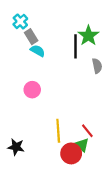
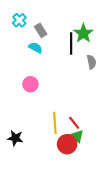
gray rectangle: (31, 37) -> (41, 30), moved
red line: (87, 131) -> (74, 123), moved

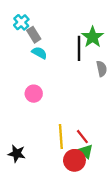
gray rectangle: (41, 30) -> (34, 35), moved

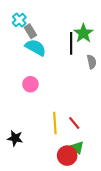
cyan semicircle: (39, 53) -> (36, 48), size x1.5
green triangle: (86, 151) -> (77, 147), moved
red circle: (74, 160) -> (67, 156), moved

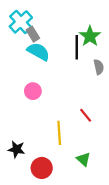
cyan cross: (19, 20) -> (21, 22), size x1.5
red line: (74, 123) -> (86, 115), moved
red circle: (67, 156) -> (42, 168), moved

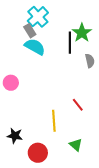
cyan cross: (21, 22) -> (38, 17), moved
pink circle: (33, 91) -> (11, 83), moved

